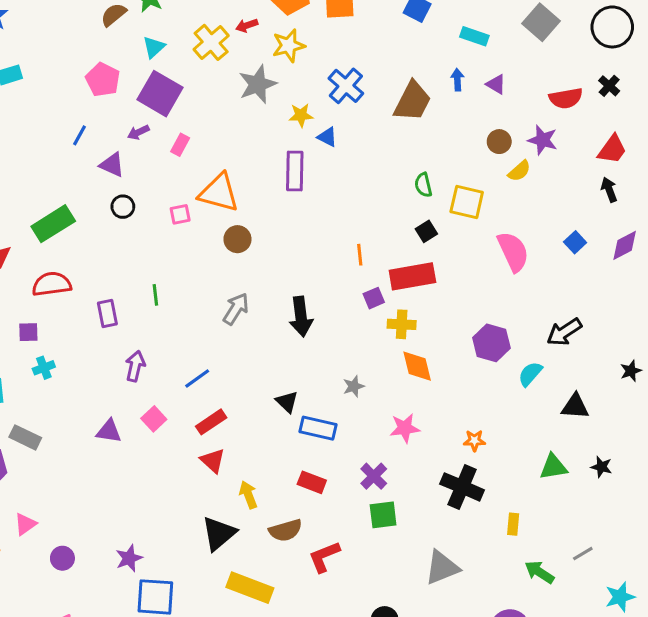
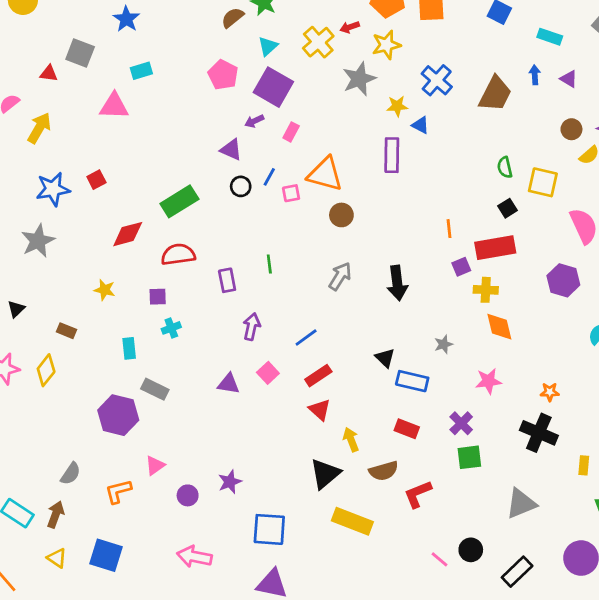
blue line: (79, 135) -> (269, 177), moved
purple hexagon: (491, 343) -> (563, 280), moved
purple star: (129, 558) -> (230, 482), moved

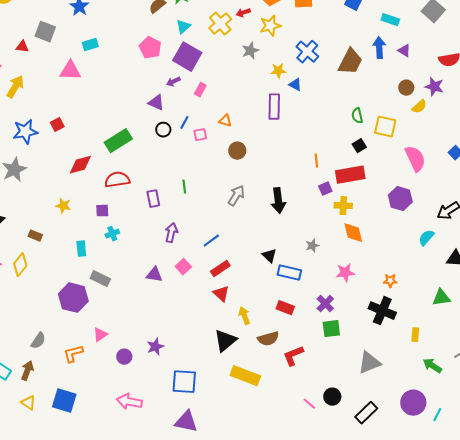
blue arrow: (535, 75) -> (379, 48), size x1.5
gray star: (359, 79) -> (250, 51), size x0.7
orange triangle: (325, 174) -> (225, 121), size x0.5

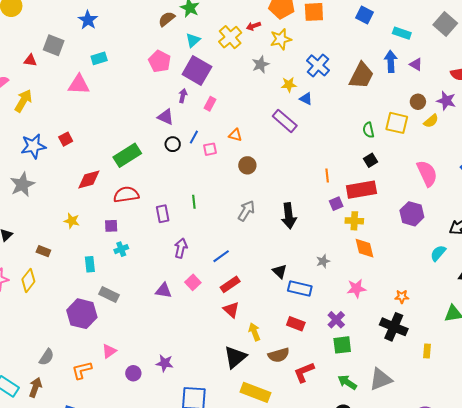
purple arrow: (173, 82) -> (183, 96), turned 128
purple rectangle: (274, 107) -> (285, 121), turned -50
yellow square: (385, 127) -> (397, 123), moved
purple star: (155, 347) -> (165, 363), turned 30
green arrow: (432, 366) -> (347, 382), moved

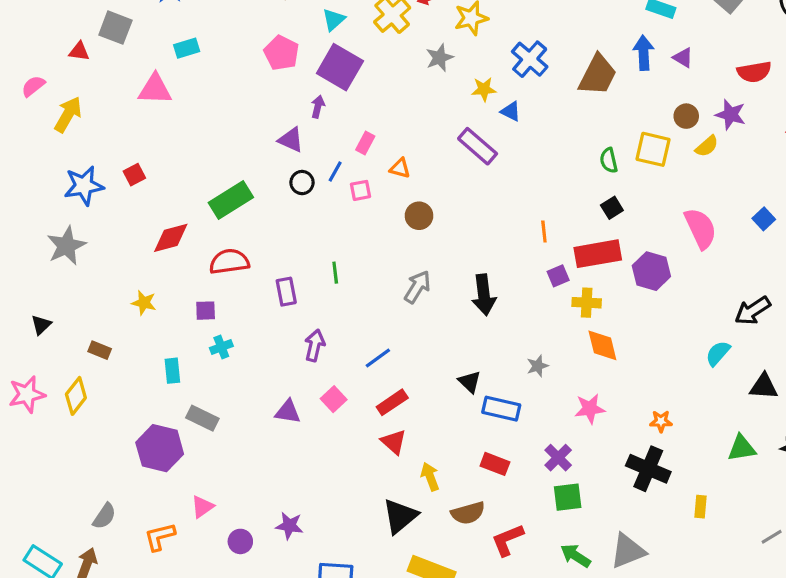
pink rectangle: (210, 104) -> (365, 143), moved
purple hexagon: (412, 214) -> (651, 271), moved

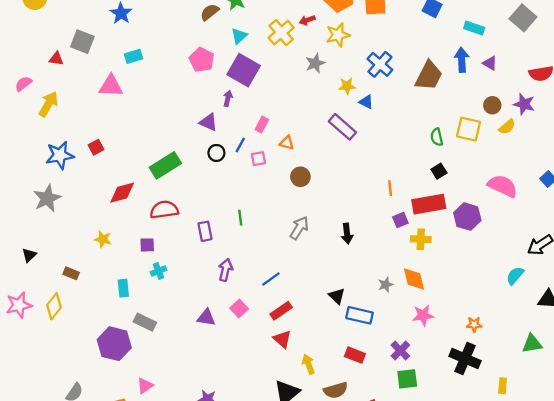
pink semicircle: (700, 228) -> (503, 186), turned -40
black arrow: (484, 295) -> (347, 234), size x0.7
orange diamond: (602, 345) -> (414, 279), moved

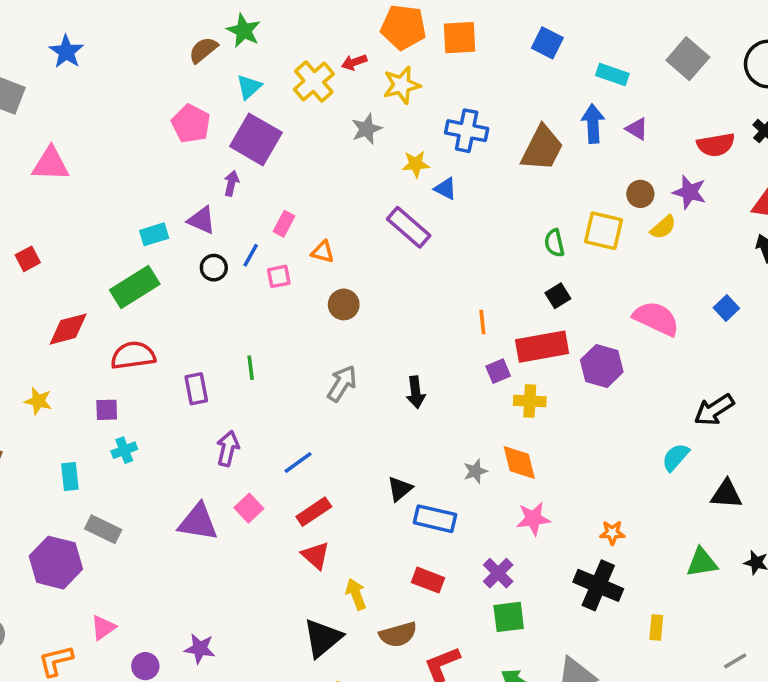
cyan rectangle: (134, 56) -> (154, 234), moved
blue cross: (380, 64) -> (467, 131), turned -30
black triangle: (337, 296) -> (400, 489), turned 36
purple triangle: (206, 318) -> (198, 522), size x1.4

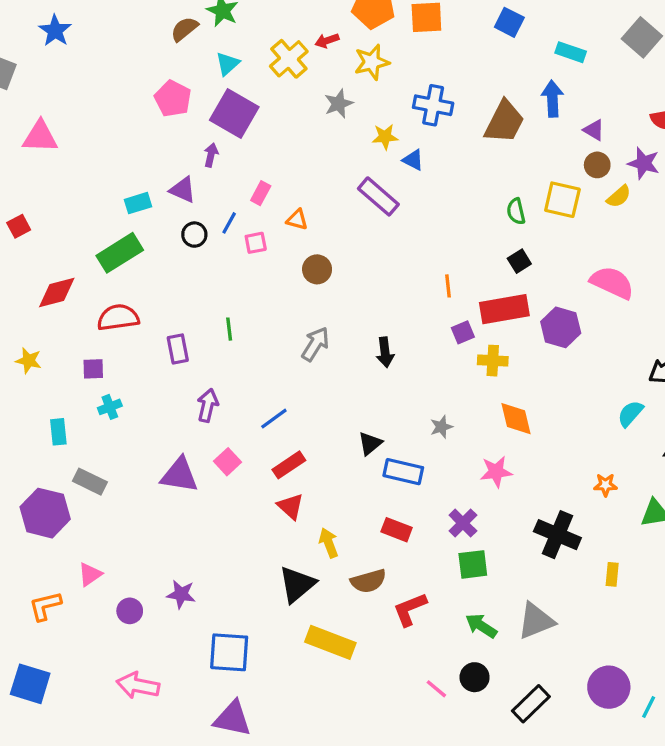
purple triangle: (637, 129) -> (594, 130), moved
orange diamond: (519, 462) -> (516, 419), moved
orange star: (612, 533) -> (605, 485), moved

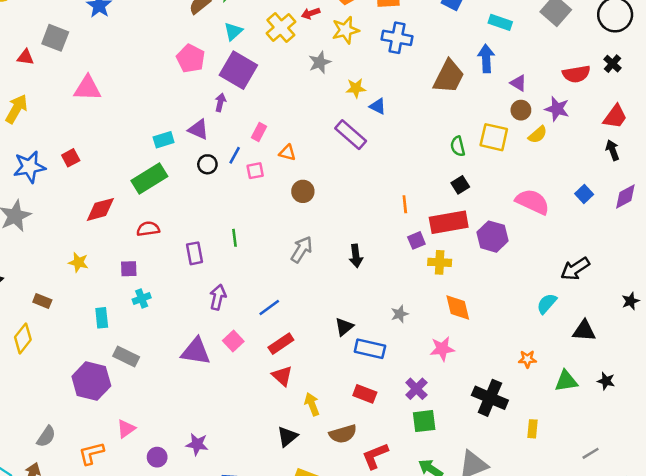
blue cross: (433, 105) -> (397, 38), moved
red semicircle: (118, 317) -> (148, 229), size x0.7
black triangle: (297, 584) -> (287, 436), size x0.7

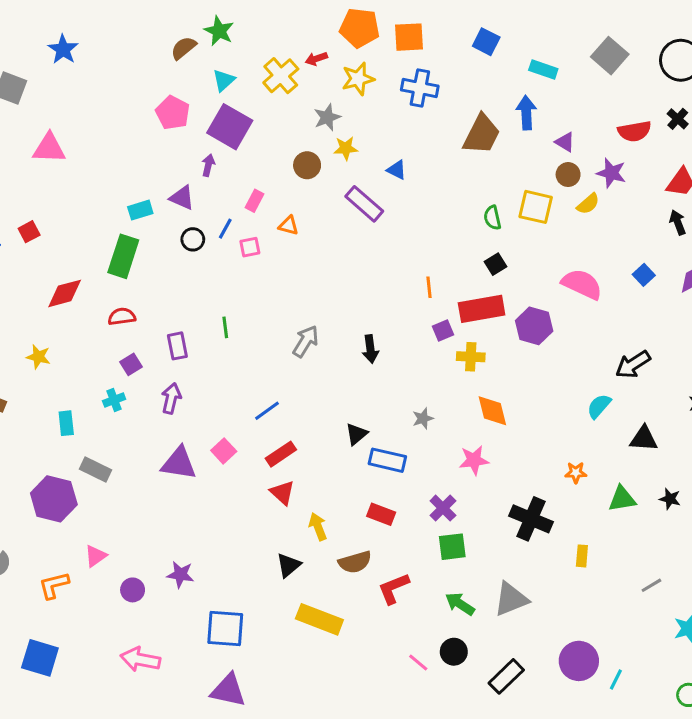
yellow star: (356, 88) -> (346, 148), moved
green rectangle: (149, 178) -> (123, 256), turned -40
brown circle: (303, 191) -> (307, 165), moved
purple square: (129, 269) -> (131, 364), moved, turned -30
purple arrow: (218, 297) -> (171, 398), moved

